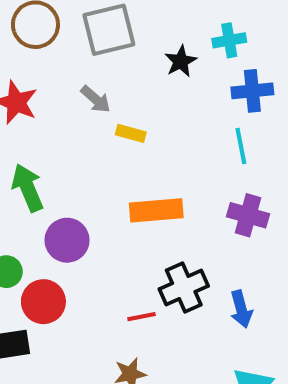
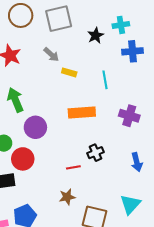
cyan line: (241, 146) -> (105, 80), moved
black cross: (184, 287) -> (96, 153), size x0.7
blue arrow: (241, 309) -> (137, 162), moved

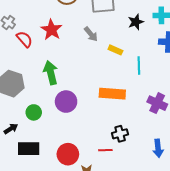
yellow rectangle: (69, 72) -> (115, 50), moved
red circle: (23, 159) -> (68, 154), moved
red line: (73, 167) -> (105, 150), moved

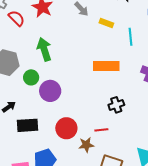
purple circle: (66, 102) -> (50, 91), moved
green circle: (34, 112) -> (31, 77), moved
red line: (105, 150) -> (101, 130), moved

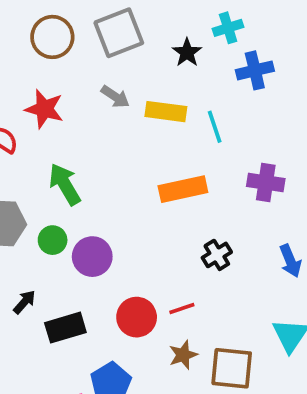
yellow rectangle: (106, 23) -> (166, 112), size x1.5
red line: (101, 130) -> (182, 309), moved
brown star: (86, 145) -> (183, 355), moved

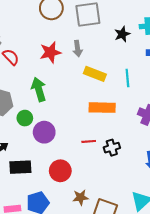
gray arrow: (115, 97) -> (78, 49), turned 35
red star: (44, 109) -> (50, 52), moved, turned 30
yellow rectangle: (166, 112) -> (95, 74), moved
red line: (182, 309) -> (89, 141), moved

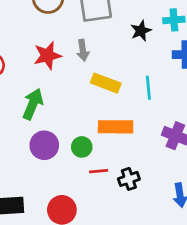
green arrow: (39, 89) -> (33, 104), turned 40
green circle: (25, 118) -> (82, 147), moved
purple circle: (44, 132) -> (44, 145), moved

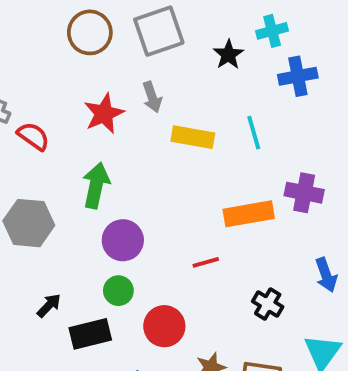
orange rectangle: (116, 127) -> (249, 214), moved
green circle: (82, 147) -> (118, 291), moved
black cross: (129, 179) -> (268, 304), moved, turned -30

